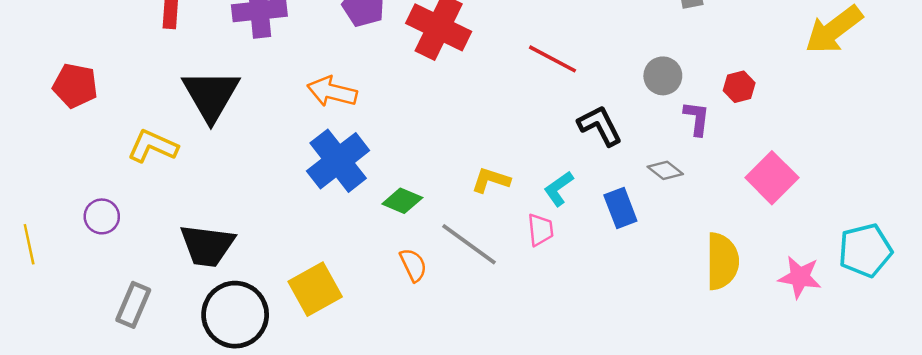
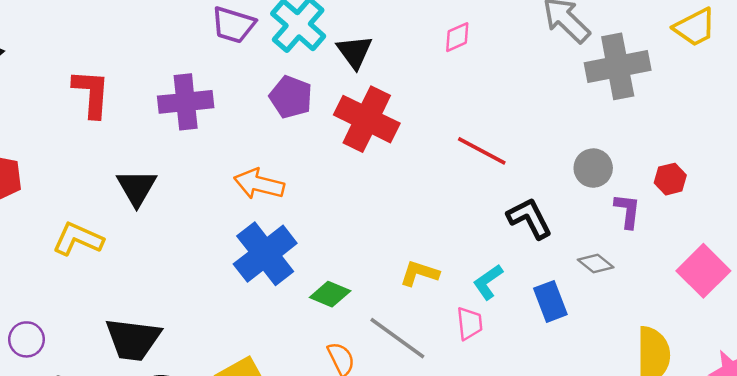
black triangle: (211, 95) -> (137, 188), size x0.7
purple circle: (102, 216) -> (26, 339), moved

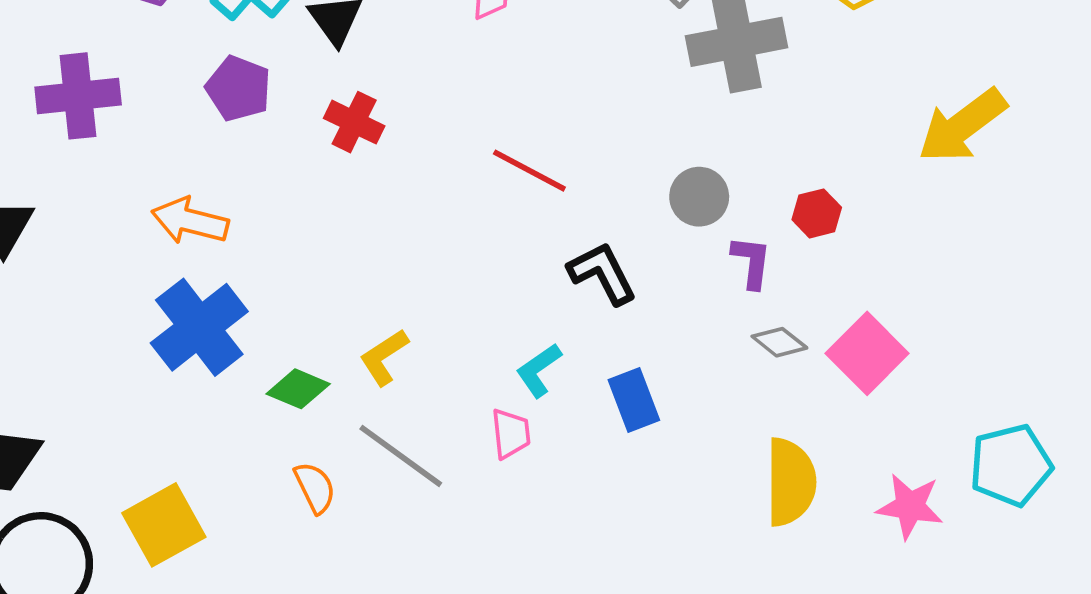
red cross: (367, 119) -> (354, 122), size x0.6
gray diamond: (596, 263) -> (779, 342), moved
yellow L-shape: (419, 273) -> (384, 357), moved, turned -51

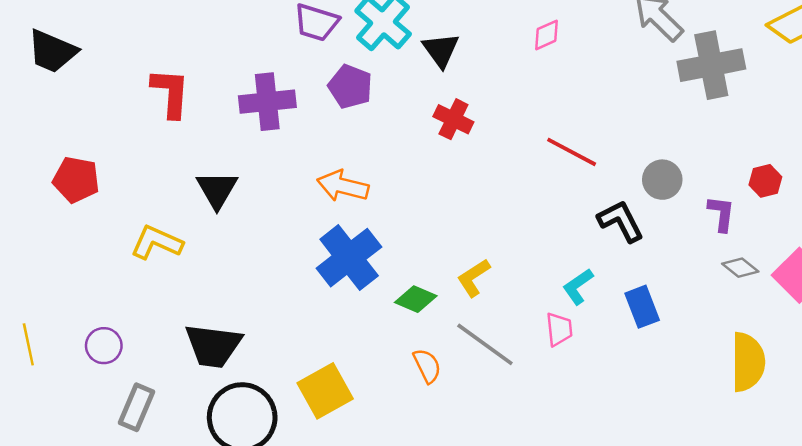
purple pentagon: (238, 88) -> (350, 87), moved
gray circle: (699, 197) -> (662, 180), moved

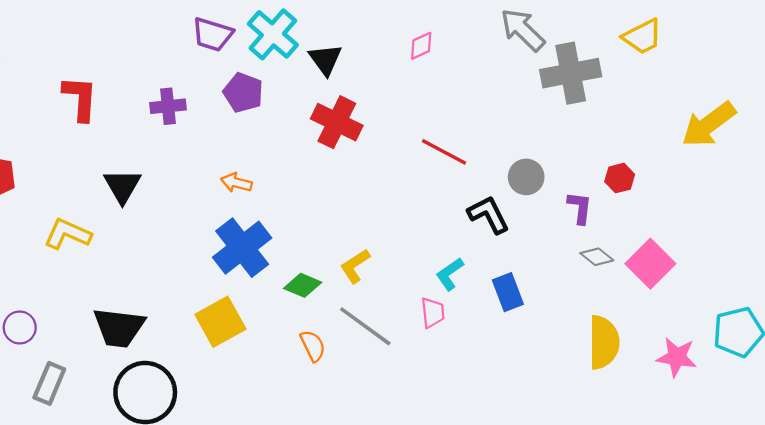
purple cross: (267, 102) -> (168, 106), size x0.7
red cross: (453, 119) -> (337, 122), size x1.4
orange arrow: (343, 186) -> (236, 183), size x0.7
yellow square: (325, 391) -> (220, 322), moved

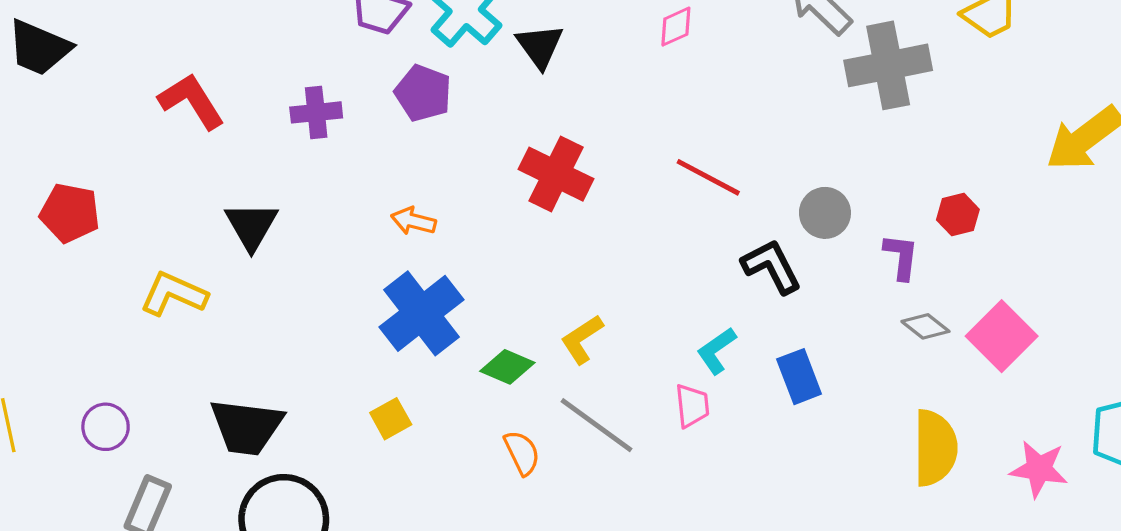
red L-shape: (80, 98) -> (191, 101), turned -36
red cross: (337, 122) -> (556, 174), moved
yellow square: (220, 322) -> (391, 419), size x0.6

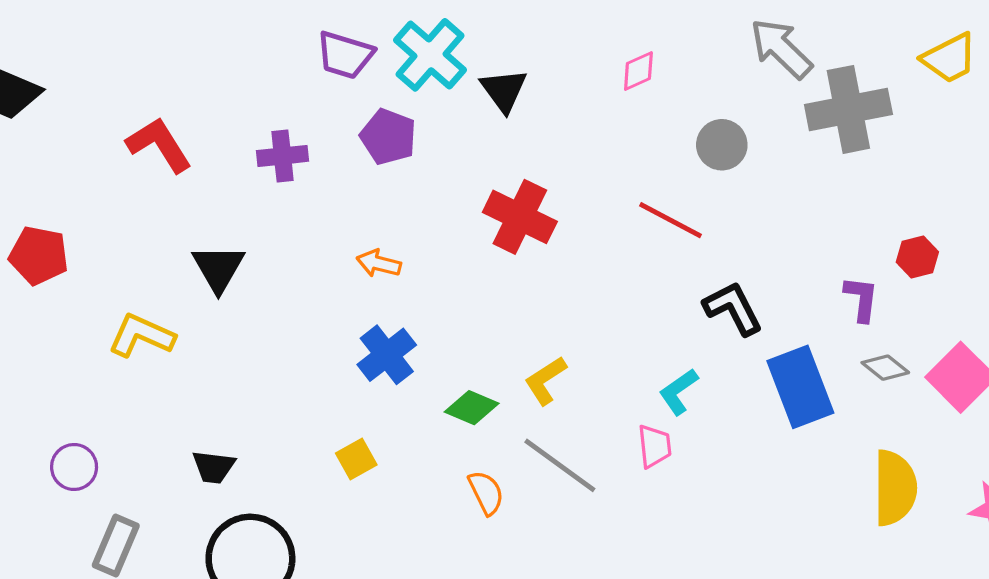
gray circle: (825, 213) -> (722, 145), moved
blue cross: (422, 313) -> (387, 355), size x0.7
blue rectangle: (799, 377) -> (800, 387), moved, size x1.5
black trapezoid: (246, 427) -> (214, 467), size x0.6

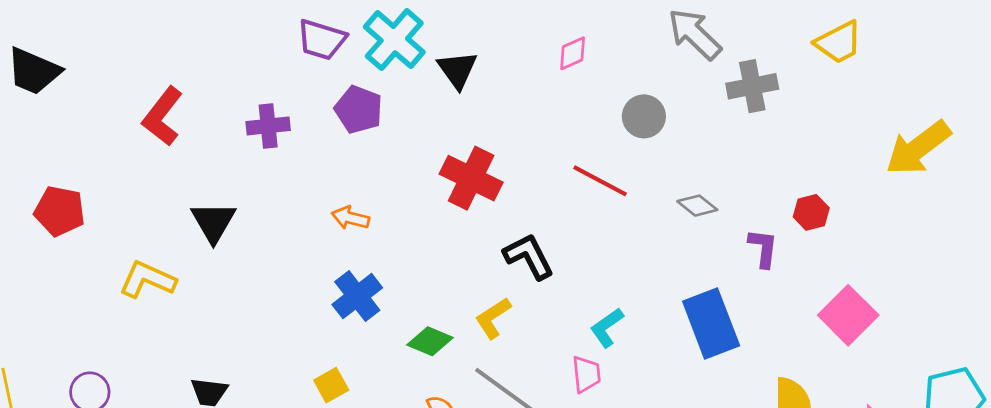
gray cross: (848, 109) -> (752, 86), size x0.7
red L-shape: (159, 145) -> (163, 116), turned -110
black L-shape: (733, 308) -> (529, 256), moved
gray diamond: (885, 368) -> (697, 206), moved

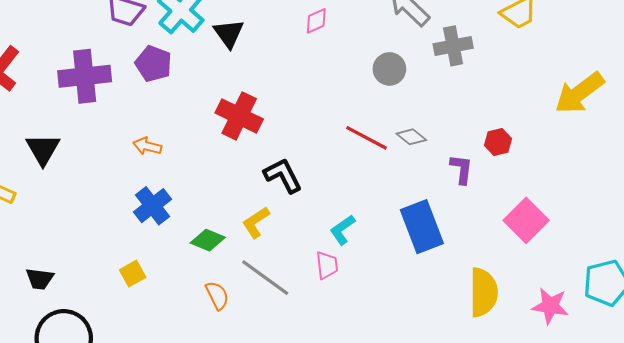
gray circle: (644, 116) -> (389, 69), moved
purple cross: (268, 126) -> (85, 76), size x1.6
red line: (600, 181) -> (366, 138), moved

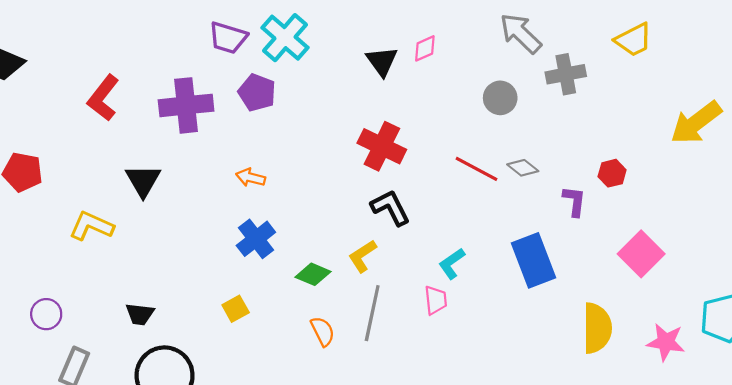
black triangle: (229, 33) -> (382, 61), moved
red cross: (239, 116) -> (382, 146), moved
gray line: (265, 278) -> (372, 313), turned 66

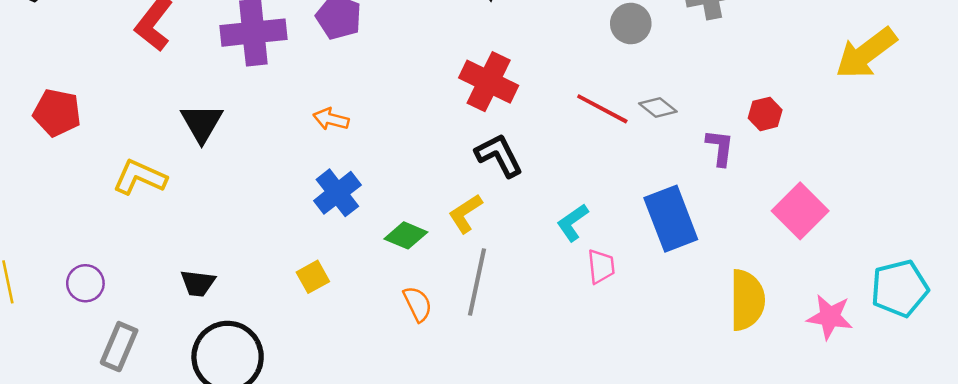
pink trapezoid: (436, 300) -> (601, 266), moved

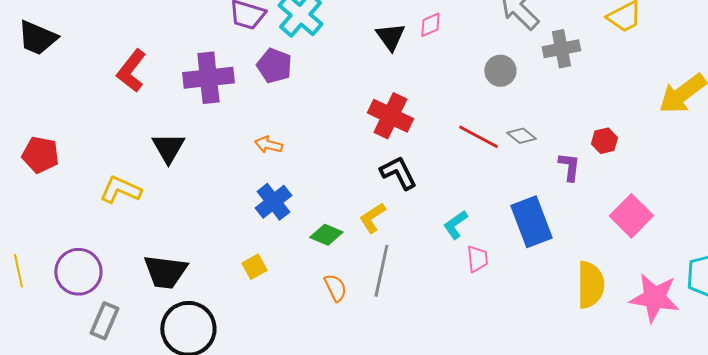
red pentagon: (57, 113) -> (40, 155), moved
purple circle: (85, 283) -> (78, 272), size x1.6
black trapezoid: (198, 283) -> (165, 272), size x1.6
pink star: (830, 317) -> (654, 298), size x1.4

